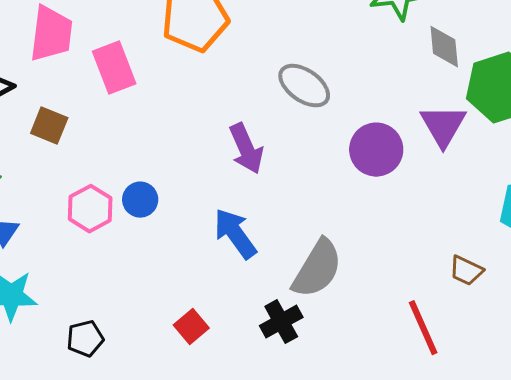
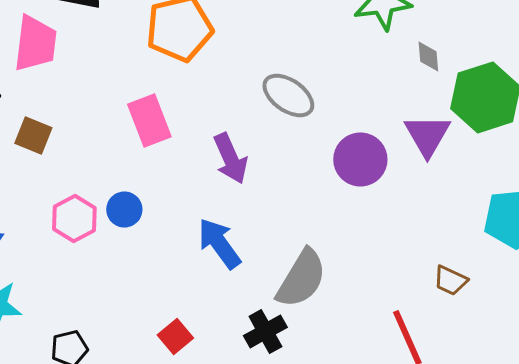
gray diamond: (444, 47) -> (428, 56), size x0.7
pink rectangle: (114, 68) -> (149, 120), moved

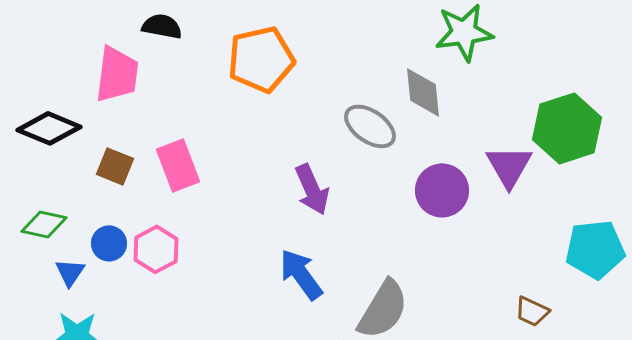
gray diamond: (428, 56) -> (423, 92), moved, size x1.6
pink rectangle: (149, 120) -> (178, 165), moved
blue circle: (124, 209) -> (109, 243), moved

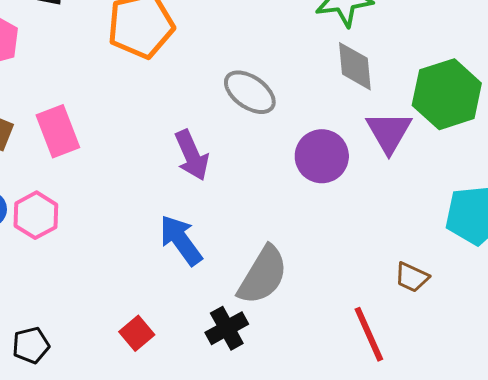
gray diamond: (423, 92) -> (355, 66), moved

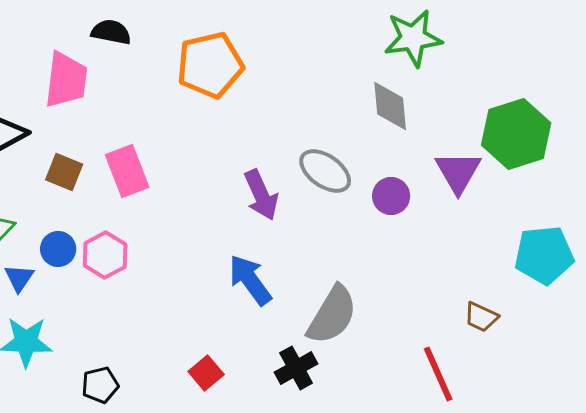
gray diamond: (355, 66) -> (390, 106), moved
gray ellipse: (250, 92) -> (325, 171), moved
purple circle: (322, 156) -> (391, 196), size x0.7

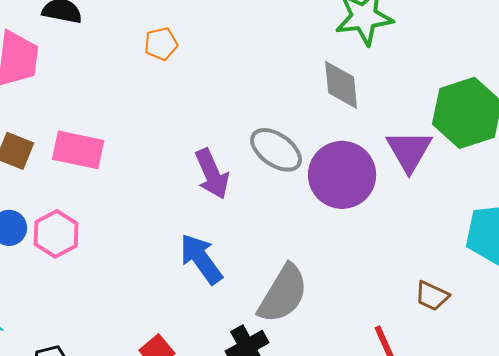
orange pentagon: (210, 65) -> (161, 44), size x0.5
pink rectangle: (127, 171) -> (78, 150), turned -57
purple circle: (391, 196) -> (342, 175), size x1.8

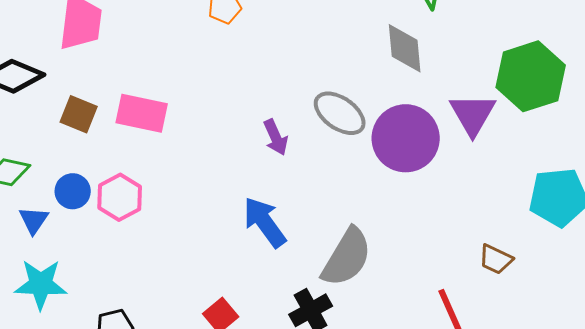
purple arrow: (212, 174) -> (276, 137), size x0.7

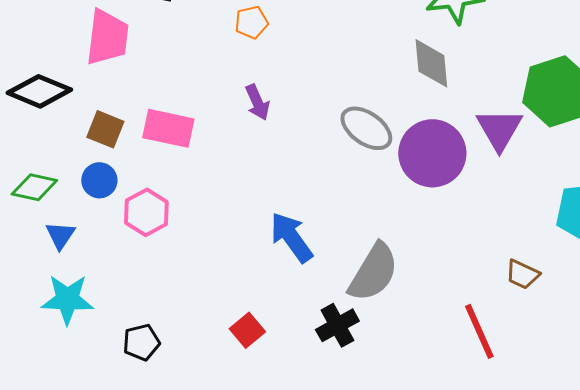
purple arrow: (276, 137) -> (257, 102), moved
blue circle: (73, 191) -> (99, 180), moved

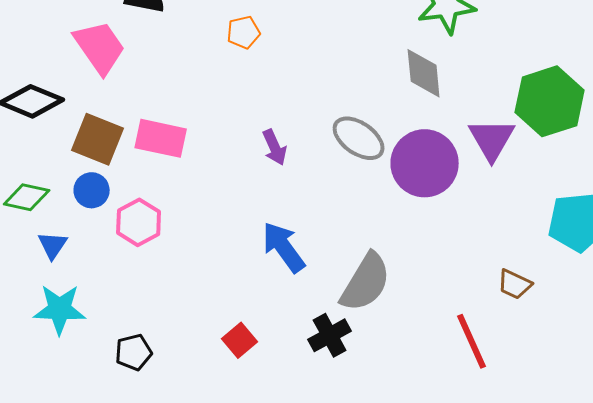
pink trapezoid: (107, 37) -> (100, 47), turned -42
purple arrow: (257, 102) -> (275, 147), moved
brown square: (105, 129) -> (98, 139), size x1.4

